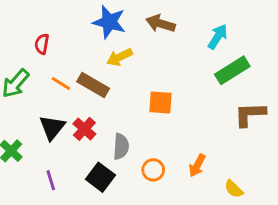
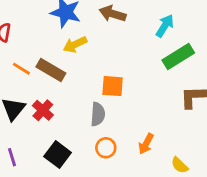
gray semicircle: (121, 146) -> (98, 114), moved

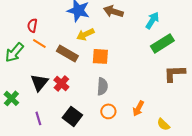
orange line: (21, 69) -> (39, 43), moved
orange square: (113, 86) -> (100, 56), moved

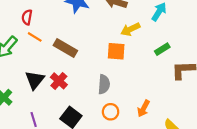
yellow arrow: (85, 34) -> (130, 29), moved
green rectangle: (162, 43) -> (162, 49), moved, size x0.6
orange square: (100, 56) -> (116, 51), moved

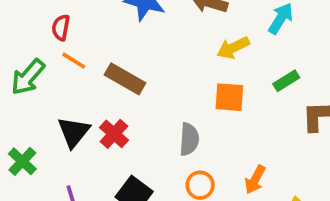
orange square: (116, 51) -> (229, 97), moved

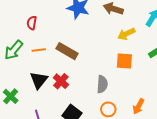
orange line: (74, 61) -> (39, 50), moved, turned -40

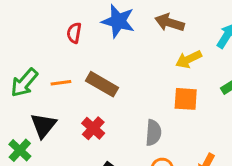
red semicircle: (32, 23) -> (74, 33), moved
black triangle: (39, 80) -> (43, 125), moved

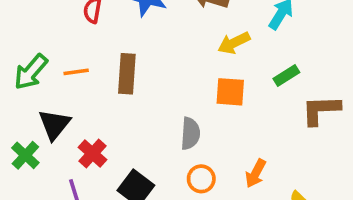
brown rectangle: (102, 84) -> (127, 74), turned 64
red cross: (93, 128) -> (92, 153), moved

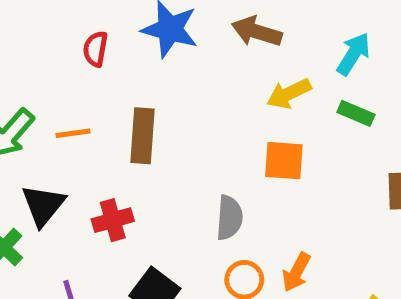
green rectangle: (286, 76) -> (356, 113), moved, turned 55
red cross: (92, 153) -> (113, 220), moved, turned 32
orange arrow: (256, 173) -> (296, 272), moved

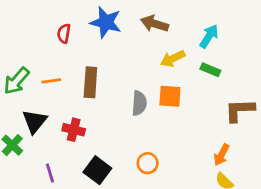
gray semicircle: (229, 218) -> (139, 103), moved
red cross: (113, 220) -> (74, 130), turned 30
orange arrow: (296, 272) -> (222, 155), moved

